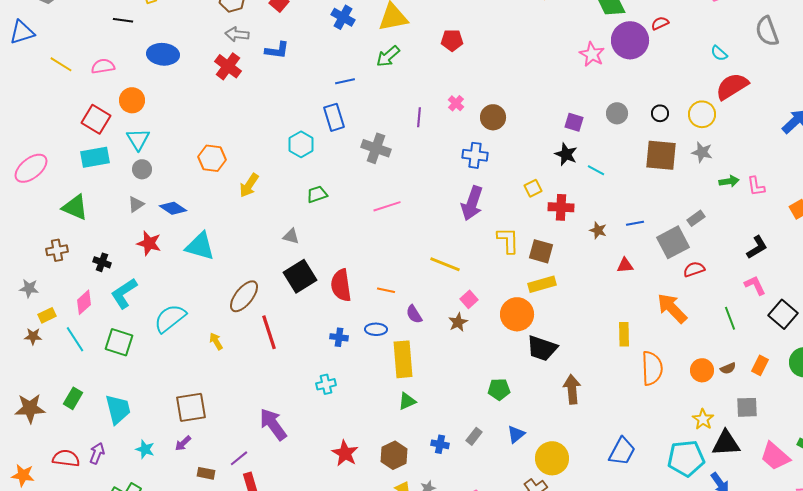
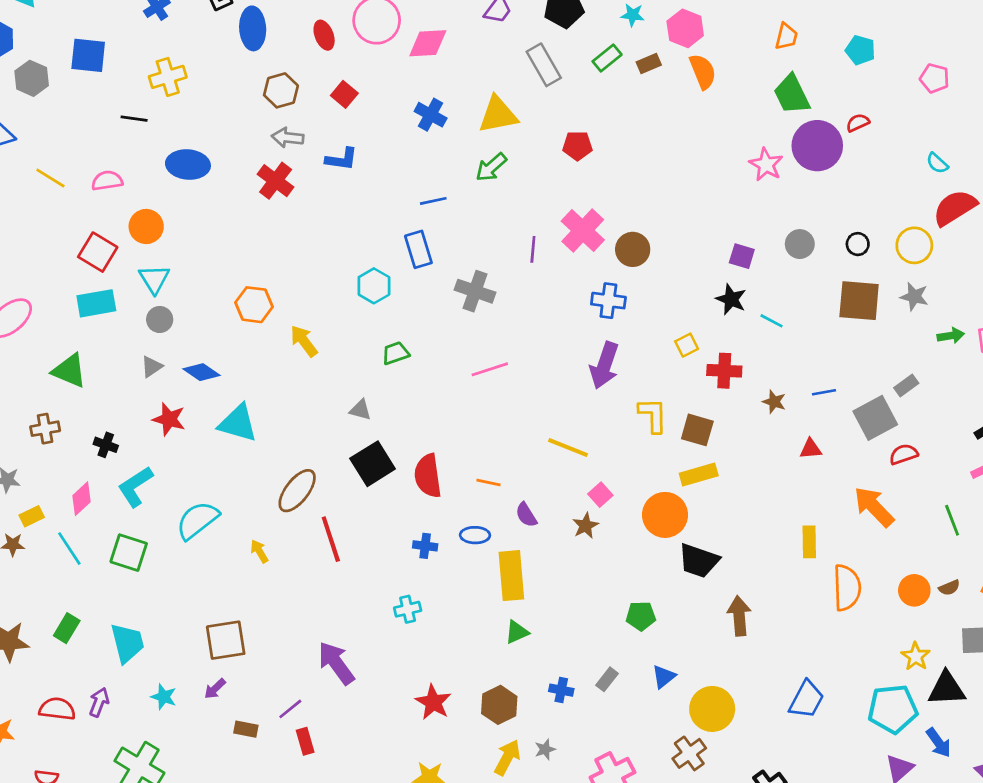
pink cross: (456, 103) -> (583, 231), size x2.0
yellow arrow: (249, 185) -> (304, 341), turned 110

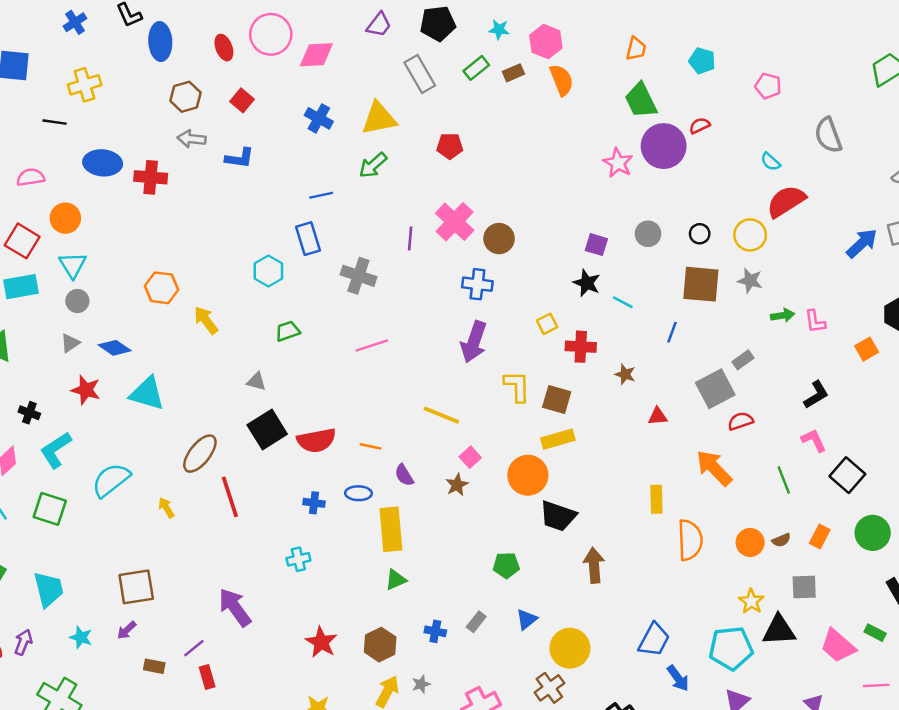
red cross: (276, 181) -> (151, 177), moved, turned -32
blue line: (824, 392) -> (672, 332), moved, turned -60
red semicircle: (428, 476) -> (316, 440), turned -93
blue arrow: (939, 743) -> (678, 678), moved

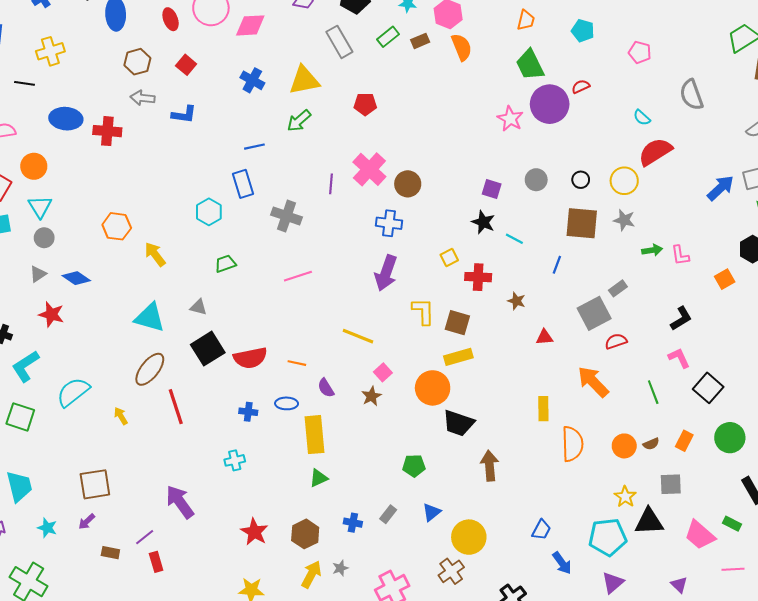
cyan triangle: (147, 394) -> (150, 317), moved
blue trapezoid: (654, 640) -> (541, 530), size x0.7

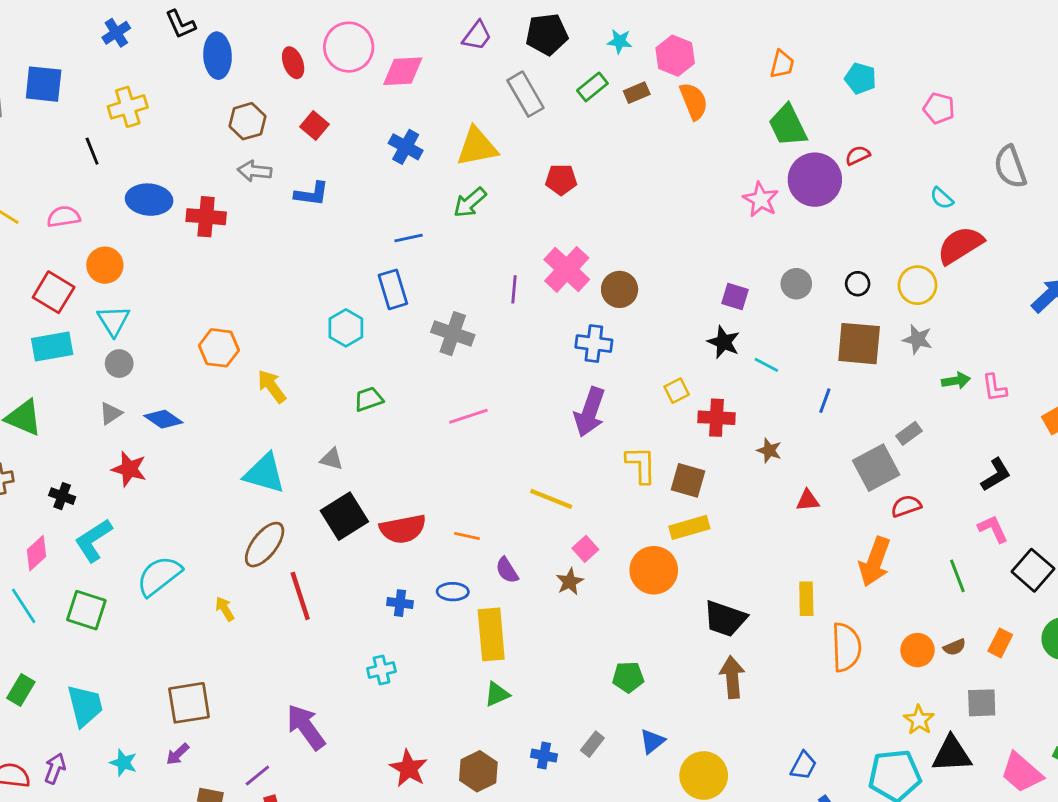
black line: (24, 83) -> (92, 151), turned 60
orange arrow: (593, 382) -> (875, 562), turned -116
black trapezoid: (458, 423) -> (725, 619), moved

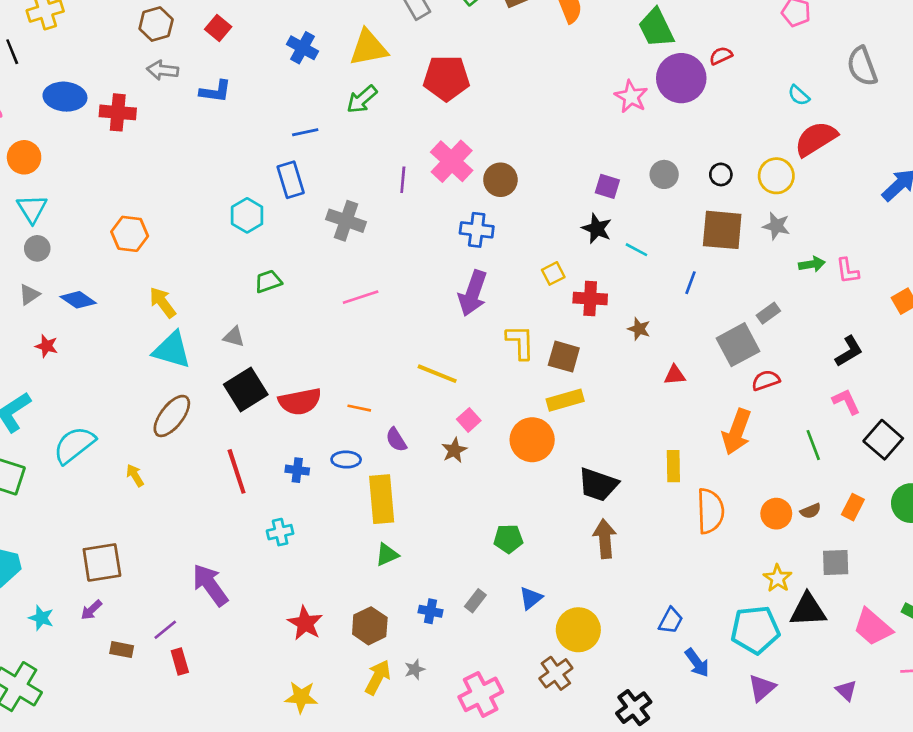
red pentagon: (561, 180) -> (446, 78), size x1.6
yellow arrow: (272, 386) -> (163, 302), moved
red star: (129, 469) -> (46, 346), size x0.7
red line: (300, 596) -> (237, 471), moved

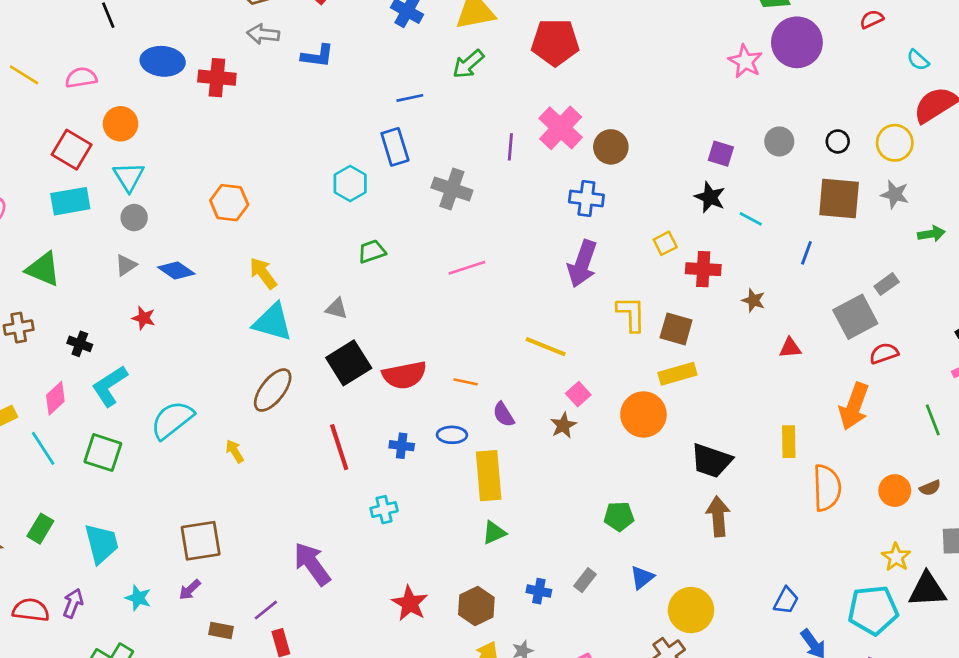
red semicircle: (721, 56) -> (872, 19), moved

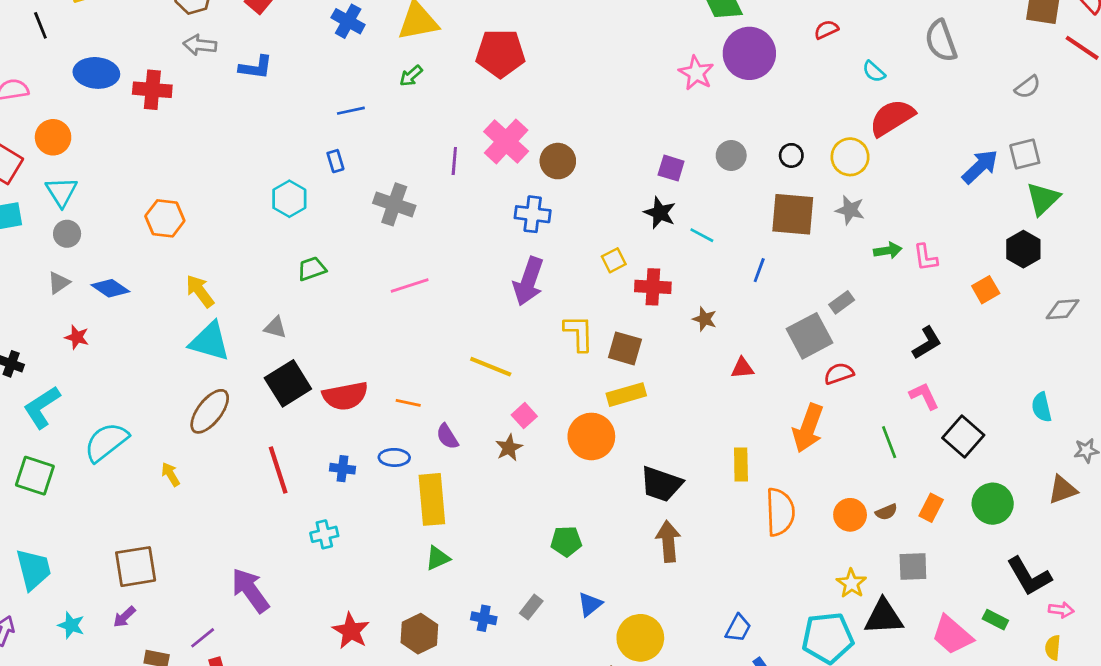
green arrow: (468, 64) -> (411, 76), size x0.7
blue rectangle: (395, 147) -> (335, 161), size x0.6

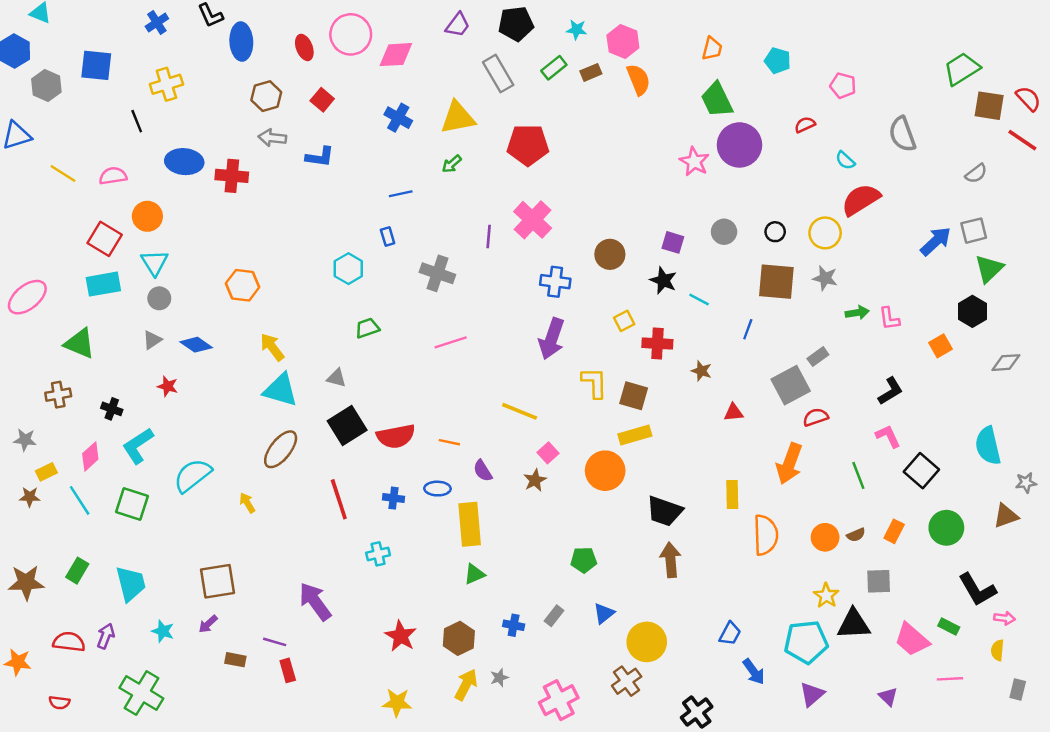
brown circle: (558, 161) -> (610, 254), moved
cyan semicircle: (1042, 407) -> (988, 446), size x1.5
purple line: (203, 638) -> (275, 642), turned 55

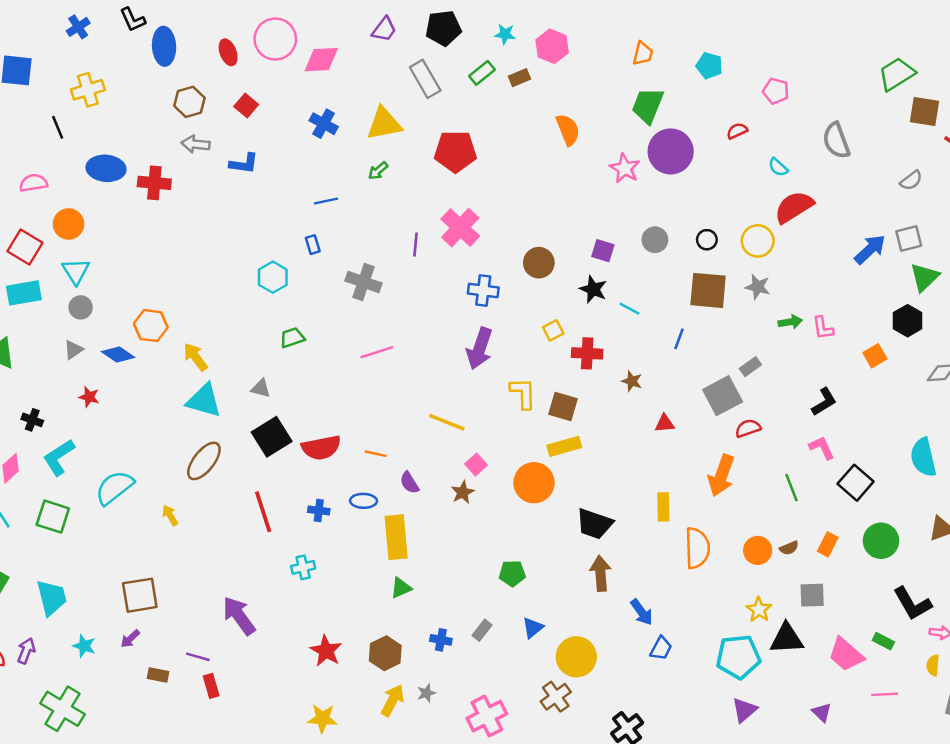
orange semicircle: (638, 80) -> (568, 130), moved
green trapezoid: (717, 100) -> (648, 106), turned 48
orange hexagon: (243, 285) -> (151, 326), moved
blue arrow: (754, 672) -> (642, 612), moved

